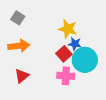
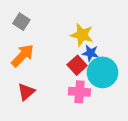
orange arrow: (19, 46) -> (23, 55), turned -40

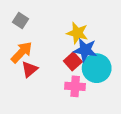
blue star: (90, 53) -> (85, 50), size x1.5
red triangle: (26, 92) -> (30, 69), moved

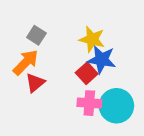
gray square: (20, 20) -> (36, 35), moved
cyan circle: (97, 68) -> (116, 106), moved

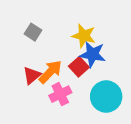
orange arrow: (26, 62) -> (50, 72), moved
pink cross: (89, 103) -> (60, 94), moved, turned -30

